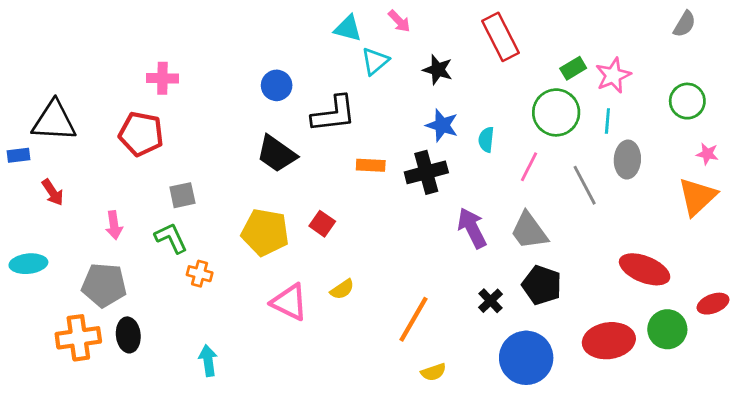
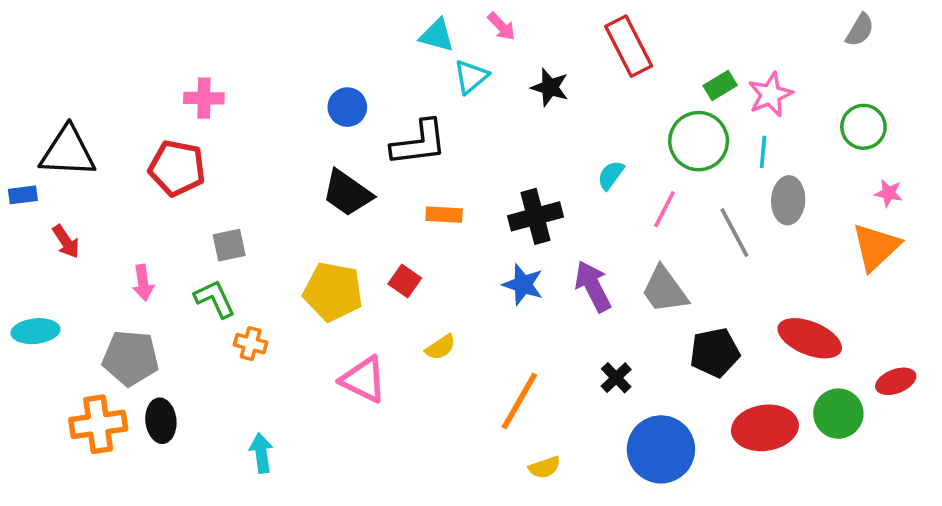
blue star: (442, 125) -> (523, 285), moved
cyan semicircle: (486, 140) -> (611, 175), turned 30
orange rectangle: (371, 165) -> (444, 215), moved
black pentagon: (542, 285) -> (715, 353), moved, turned -30
yellow semicircle: (342, 289) -> (441, 347), moved

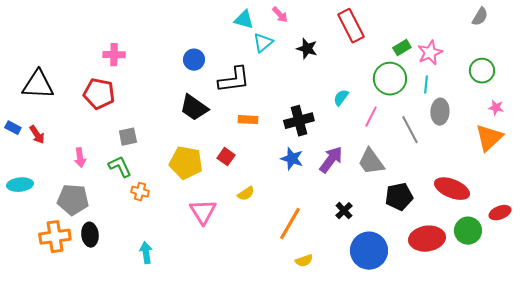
blue rectangle: (23, 195) -> (13, 128), moved, turned 35
purple arrow: (593, 286) -> (331, 160), turned 64
pink triangle: (363, 379) -> (203, 212), turned 32

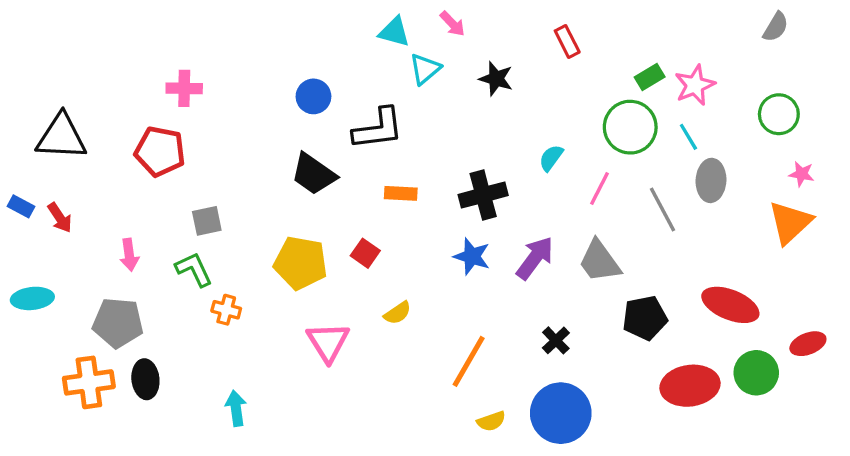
red rectangle: (351, 26) -> (567, 41), size x0.6
cyan line: (426, 85) -> (688, 137), turned -36
blue circle: (369, 251) -> (561, 413), moved

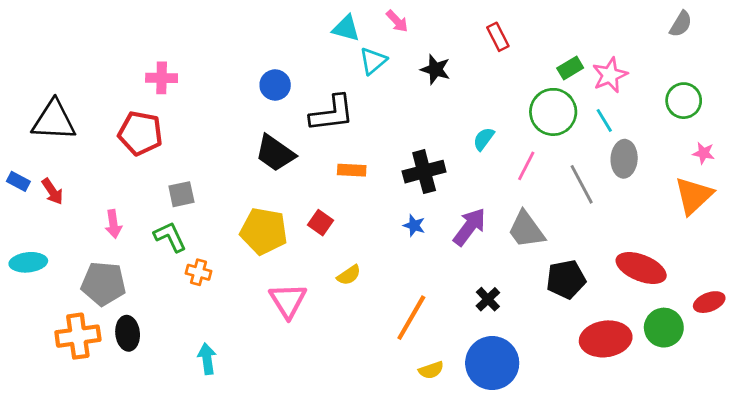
blue star: (472, 256) -> (414, 225), size x0.7

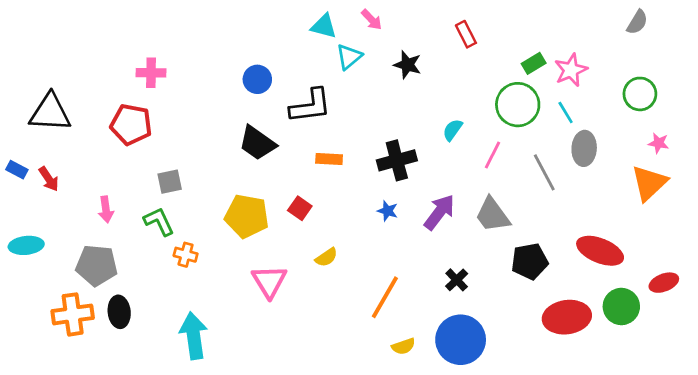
cyan arrow: (207, 359) -> (194, 336), size x1.6

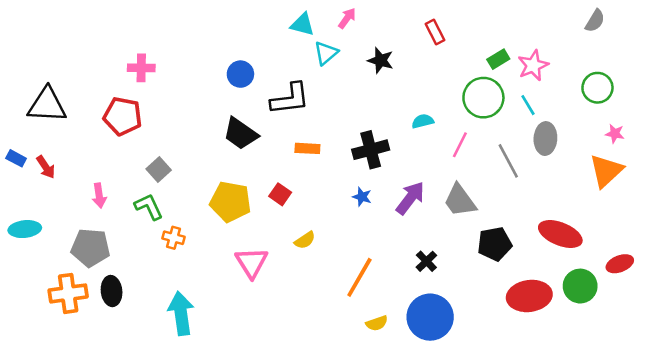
pink arrow: (372, 20) -> (347, 18), turned -100
cyan semicircle: (453, 130) -> (423, 121), turned 40
gray square: (170, 182) -> (159, 170), turned -30

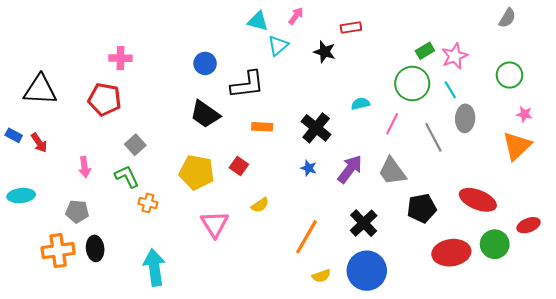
red rectangle: (435, 32) -> (351, 27), moved, turned -72
black cross: (371, 150) -> (316, 128), turned -36
gray pentagon: (90, 248) -> (77, 211), size x0.7
black cross: (426, 261) -> (364, 223), size x1.5

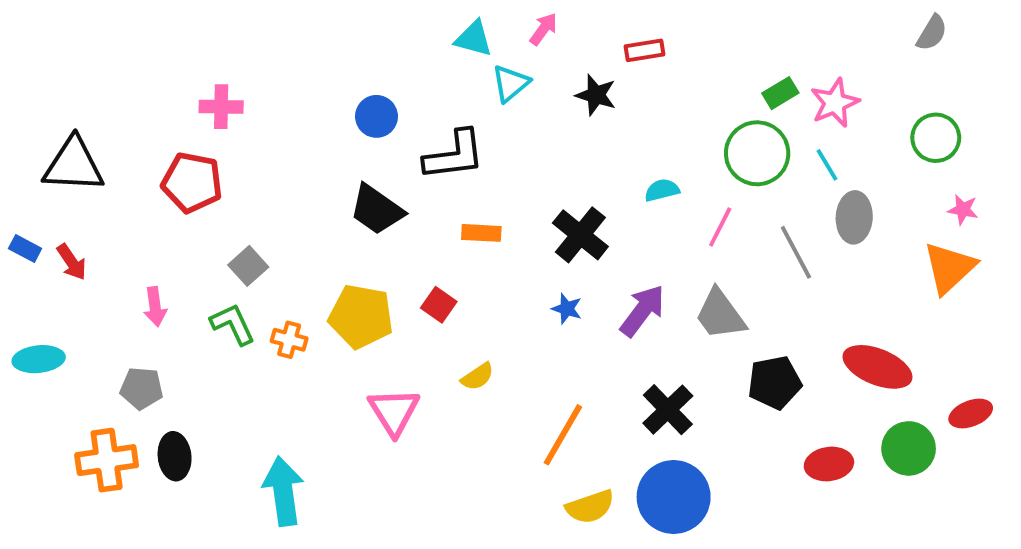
orange cross: (148, 203) -> (289, 340), moved
red ellipse: (451, 253) -> (829, 464), size x0.7
yellow semicircle: (321, 276) -> (590, 507), size x1.4

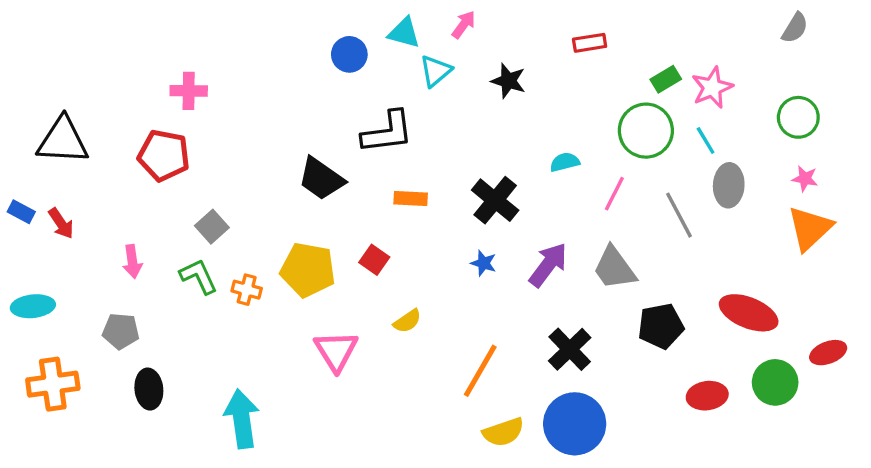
red rectangle: (644, 50) -> (590, 43), moved
blue circle: (376, 116) -> (349, 54), moved
pink star: (963, 210) -> (805, 179), moved
orange cross: (107, 460) -> (53, 384), moved

